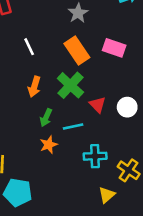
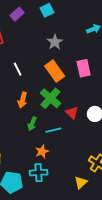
pink rectangle: (114, 48) -> (84, 68), turned 60
orange star: (49, 145) -> (42, 151), moved
cyan cross: (95, 156) -> (38, 173), moved

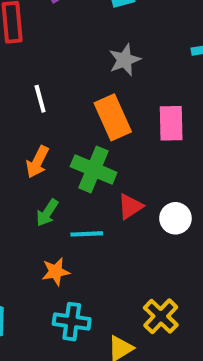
green cross: (50, 98) -> (94, 169), turned -30
red triangle: (72, 113) -> (130, 206), turned 32
cyan cross: (38, 173) -> (72, 322), moved

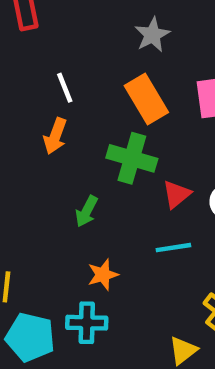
orange arrow: (37, 162) -> (55, 136), moved
cyan line: (87, 234) -> (173, 248), moved
cyan cross: (72, 322) -> (87, 323), moved

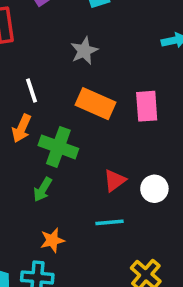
gray star: (152, 35) -> (84, 51), moved
orange rectangle: (146, 99) -> (96, 104), turned -39
green cross: (132, 158) -> (58, 147), moved

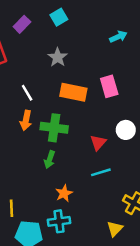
white circle: (154, 189) -> (126, 130), moved

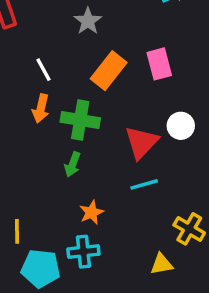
orange rectangle: (73, 92) -> (109, 71), turned -65
red triangle: (98, 143) -> (141, 142), size x1.5
yellow triangle: (115, 229) -> (162, 264), turned 35

